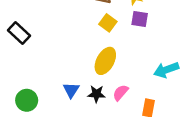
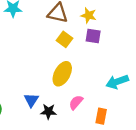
black star: (96, 94) -> (49, 112), moved

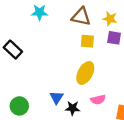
yellow square: (65, 39) -> (87, 41), turned -32
pink semicircle: (76, 102) -> (98, 100), turned -144

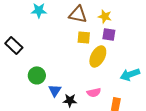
yellow ellipse: (85, 73) -> (98, 56), moved
green circle: (19, 106) -> (37, 75), moved

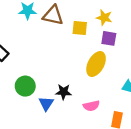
brown triangle: (78, 14) -> (53, 15), moved
yellow square: (84, 37) -> (80, 28), moved
black star: (70, 100) -> (64, 92), moved

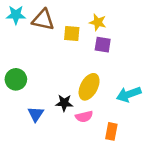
yellow ellipse: (96, 64) -> (89, 87), moved
green circle: (25, 86) -> (16, 79), moved
black star: (64, 92) -> (64, 103), moved

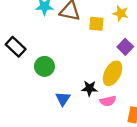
purple square: (103, 45) -> (125, 47), moved, turned 35

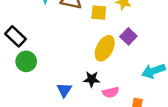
green circle: (44, 66) -> (26, 61), moved
yellow ellipse: (113, 73) -> (105, 48), moved

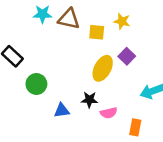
green circle: (26, 61) -> (36, 84), moved
blue triangle: (64, 90) -> (62, 110), turned 49

